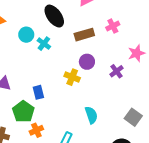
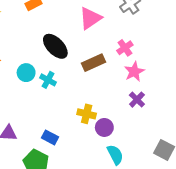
pink star: (136, 53) -> (134, 72), moved
purple circle: (87, 62) -> (104, 127), moved
blue rectangle: (38, 92) -> (50, 137), turned -40

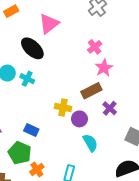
pink triangle: (90, 18) -> (49, 24), moved
brown rectangle: (93, 63) -> (91, 91), moved
purple cross: (137, 100) -> (110, 108), moved

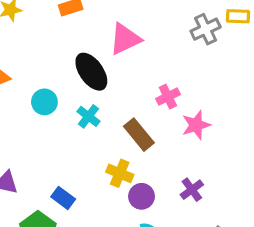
pink cross: (95, 47) -> (168, 97), moved
cyan cross: (27, 79) -> (88, 116), moved
brown rectangle: (91, 91) -> (139, 135), moved, turned 66

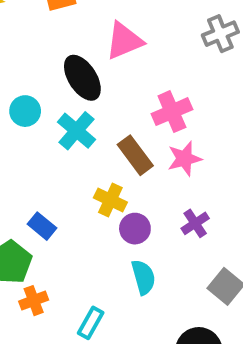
pink cross: (168, 97) -> (172, 112), size x1.4
cyan cross: (88, 116) -> (76, 131), size x1.4
pink star: (196, 125) -> (184, 159), moved

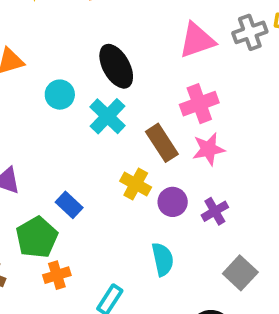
pink triangle: (124, 41) -> (197, 40), moved
purple circle: (135, 229) -> (173, 202), moved

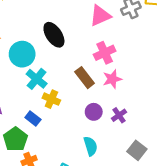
cyan circle: (60, 95) -> (22, 54), size x1.5
cyan cross: (107, 116) -> (37, 79), moved
yellow cross: (136, 184) -> (51, 99), moved

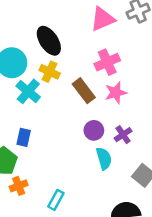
yellow cross: (51, 99) -> (50, 72), moved
blue rectangle: (33, 119) -> (24, 137), turned 64
cyan semicircle: (91, 146) -> (104, 158), moved

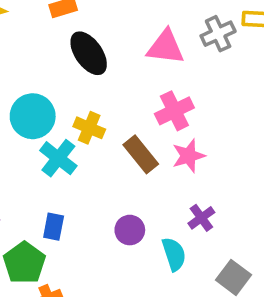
pink triangle: (103, 19) -> (165, 47), turned 32
black ellipse: (49, 41) -> (89, 53), moved
purple circle: (94, 130) -> (130, 230), moved

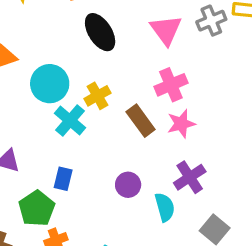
pink triangle: (165, 47) -> (166, 30), turned 44
yellow cross: (89, 128) -> (97, 96), turned 35
purple cross: (201, 218) -> (190, 177), size x1.4

